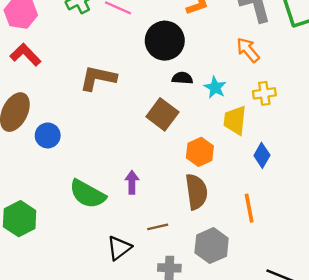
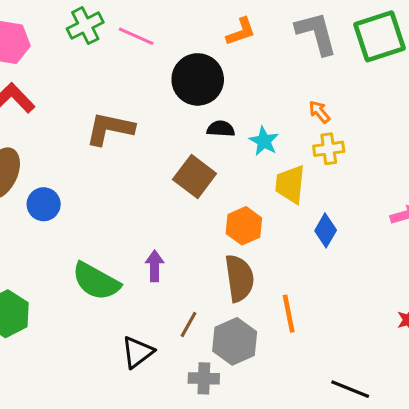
orange arrow: (248, 50) -> (319, 112), moved, size x0.7
orange line: (249, 208) -> (289, 314), moved
brown line: (158, 227) -> (188, 324), turned -48
gray hexagon: (212, 246) -> (235, 341), moved

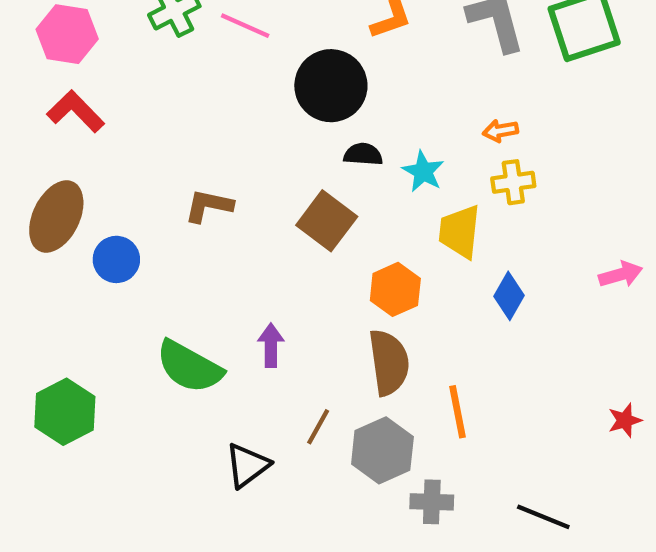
orange arrow: (319, 112) -> (500, 131), turned -60
brown L-shape: (110, 129) -> (209, 206), moved, size x0.7
gray cross: (204, 378) -> (432, 502), moved

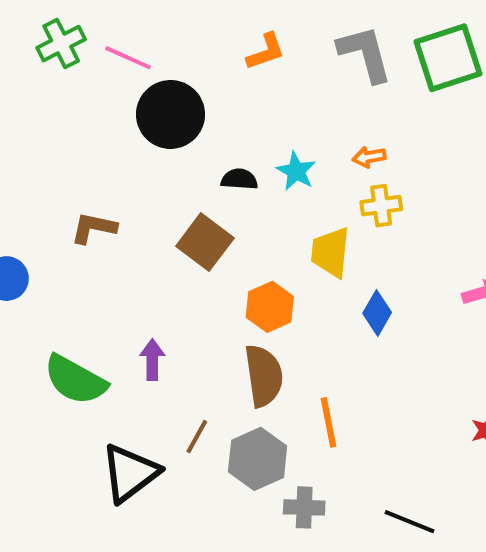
black circle: (331, 86) -> (170, 114), moved
cyan star: (423, 171) -> (296, 171), moved
black triangle: (247, 465) -> (130, 473), size x1.4

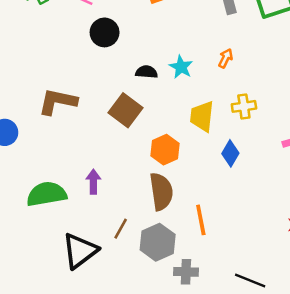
black circle: (170, 114) -> (105, 32), size x0.7
orange arrow: (369, 157) -> (225, 58), turned 126
yellow cross: (381, 206) -> (244, 106), moved
brown L-shape: (94, 228) -> (58, 102), size x1.4
green semicircle: (75, 380) -> (47, 194), turned 141

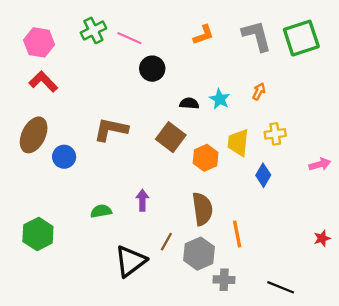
orange hexagon: (165, 150) -> (206, 158), moved
green semicircle: (47, 194) -> (101, 211), size x0.6

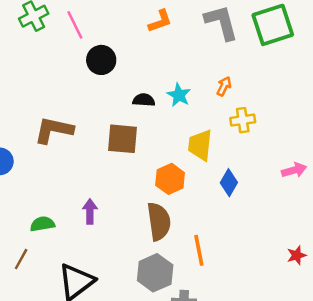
pink line: (129, 38) -> (75, 25), turned 40
yellow cross: (275, 134) -> (243, 120), moved
brown square: (171, 137) -> (123, 139), turned -32
orange hexagon: (206, 158) -> (170, 179), moved
brown line: (166, 242) -> (21, 259), moved

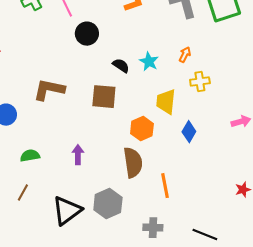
black semicircle: (144, 100) -> (121, 66), turned 30
green semicircle: (42, 224) -> (30, 156), moved
gray hexagon: (155, 273) -> (108, 204), moved

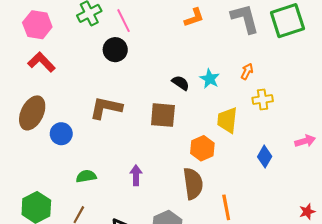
black circle: (87, 34) -> (115, 50), moved
blue diamond: (189, 132) -> (265, 157), moved

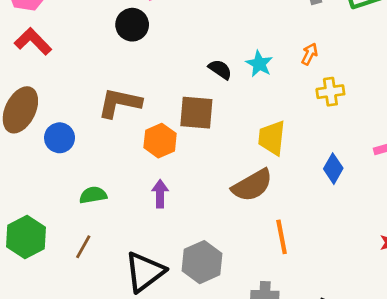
yellow trapezoid: (227, 120) -> (272, 138), moved
orange hexagon: (202, 148) -> (160, 141), moved
brown semicircle: (193, 184) -> (252, 185), moved, turned 68

